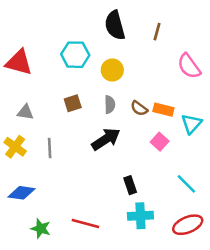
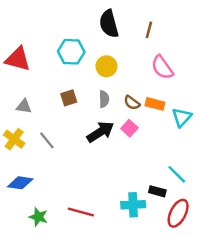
pink semicircle: (189, 66) -> (162, 68), moved
pink square: (160, 142) -> (129, 128), moved
gray line: (50, 148) -> (47, 140), turned -36
black rectangle: (130, 185) -> (157, 191), moved, turned -56
red ellipse: (188, 225) -> (178, 213), turned -40

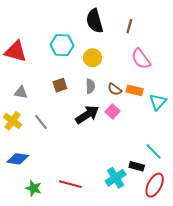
cyan cross: (133, 205) -> (116, 178), turned -30

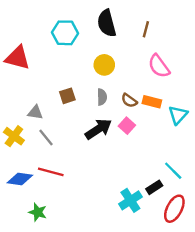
cyan hexagon: (62, 45) -> (65, 33), moved
gray triangle: (21, 92) -> (35, 112), moved
black rectangle: (137, 166) -> (154, 187), turned -48
red line: (70, 184) -> (51, 172), moved

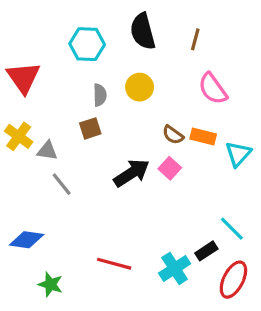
red triangle: (18, 58) -> (23, 78), turned 40
gray semicircle: (102, 97) -> (100, 95), moved
yellow cross: (14, 136) -> (19, 136), moved
red line: (51, 172) -> (114, 264), moved

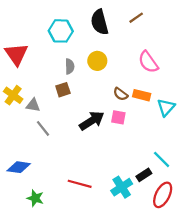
brown line: (195, 39) -> (136, 18), moved, turned 40
pink square: (170, 168) -> (118, 117), turned -32

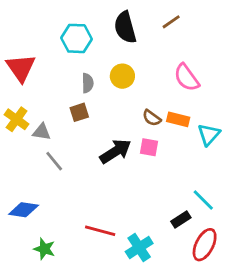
cyan cross: (122, 187) -> (139, 247), moved

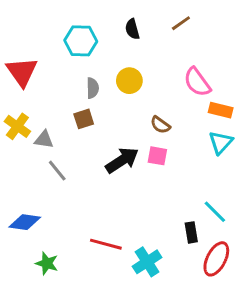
black semicircle: (125, 27) -> (132, 29), size x0.6
orange rectangle: (178, 119) -> (221, 110), moved
black rectangle: (181, 220) -> (191, 232), turned -66

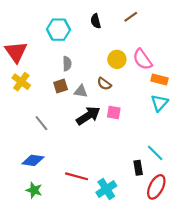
yellow circle: (129, 81) -> (117, 59), moved
brown semicircle: (160, 125) -> (104, 84), moved
yellow cross: (17, 126) -> (21, 82), moved
gray triangle: (44, 140) -> (81, 91), moved
blue diamond: (25, 222) -> (33, 160), moved

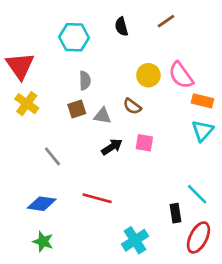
black arrow: (88, 116) -> (112, 147), size x0.7
red line: (77, 176) -> (97, 198), moved

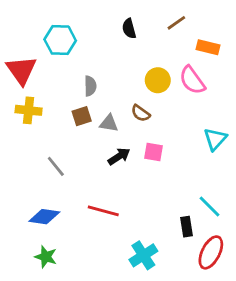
cyan hexagon: (74, 37) -> (60, 40), moved
orange rectangle: (203, 101) -> (208, 47), moved
yellow cross: (27, 104) -> (29, 110), turned -30

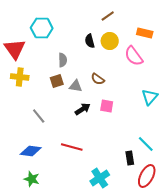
brown line: (176, 23) -> (108, 16), moved
black semicircle: (129, 29) -> (90, 41), moved
yellow circle: (158, 80) -> (110, 41), moved

